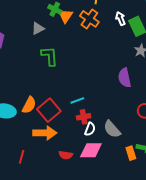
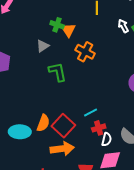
orange cross: (89, 19) -> (85, 52), moved

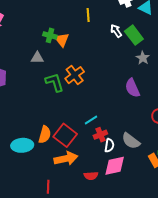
gray triangle: (43, 46) -> (37, 58), turned 40
orange cross: (85, 52) -> (75, 75), moved, turned 30

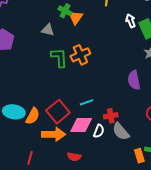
orange semicircle: (45, 135) -> (33, 116), moved
red cross: (100, 135) -> (111, 116), moved
pink diamond: (115, 166) -> (81, 125), moved

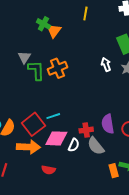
white arrow: (131, 21) -> (106, 65), moved
gray triangle: (48, 30) -> (24, 57), moved, turned 48
purple semicircle: (134, 80) -> (108, 124), moved
cyan line: (87, 102) -> (53, 116), moved

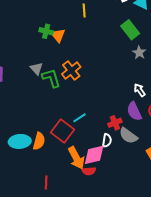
white arrow: (106, 65) -> (140, 90), moved
pink diamond: (56, 138) -> (94, 155), moved
orange arrow: (28, 147) -> (76, 158), moved, turned 75

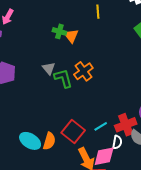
cyan line: (80, 118) -> (101, 126), moved
red cross: (115, 123) -> (126, 125), size x1.5
cyan ellipse: (20, 141) -> (30, 141), turned 35

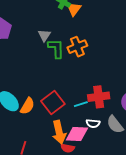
red cross: (126, 125) -> (99, 97), moved
white semicircle: (117, 142) -> (93, 123), turned 72

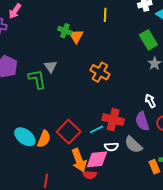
orange cross: (77, 47) -> (100, 72), moved, turned -30
green L-shape: (56, 49) -> (37, 79), moved
red cross: (99, 97) -> (113, 120), turned 30

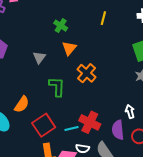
orange triangle: (76, 36) -> (69, 48), moved
green L-shape: (37, 79) -> (57, 87), moved
orange semicircle: (44, 139) -> (22, 104), moved

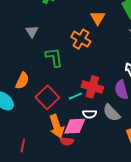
orange triangle: (69, 48) -> (98, 18), moved

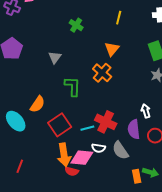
orange triangle: (98, 18) -> (112, 49), moved
red line: (23, 146) -> (20, 166), moved

